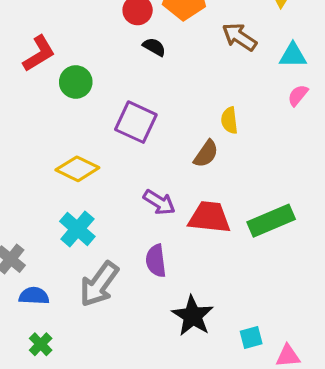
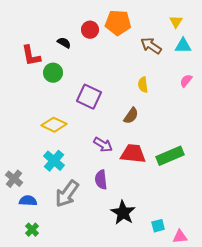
black semicircle: (154, 47) -> (64, 43), moved
red L-shape: (39, 54) -> (31, 56), turned 110
cyan triangle: (293, 55) -> (183, 46), moved
yellow semicircle: (229, 120) -> (143, 85), moved

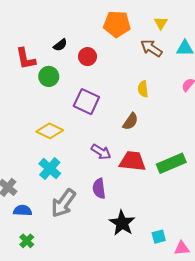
yellow triangle: (176, 22) -> (161, 23), moved
red circle: (90, 30) -> (88, 57), moved
black semicircle: (64, 43) -> (60, 45), turned 112

